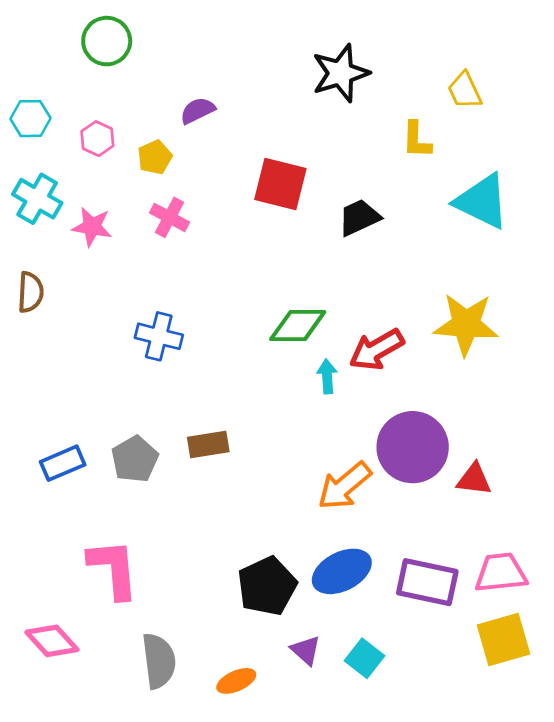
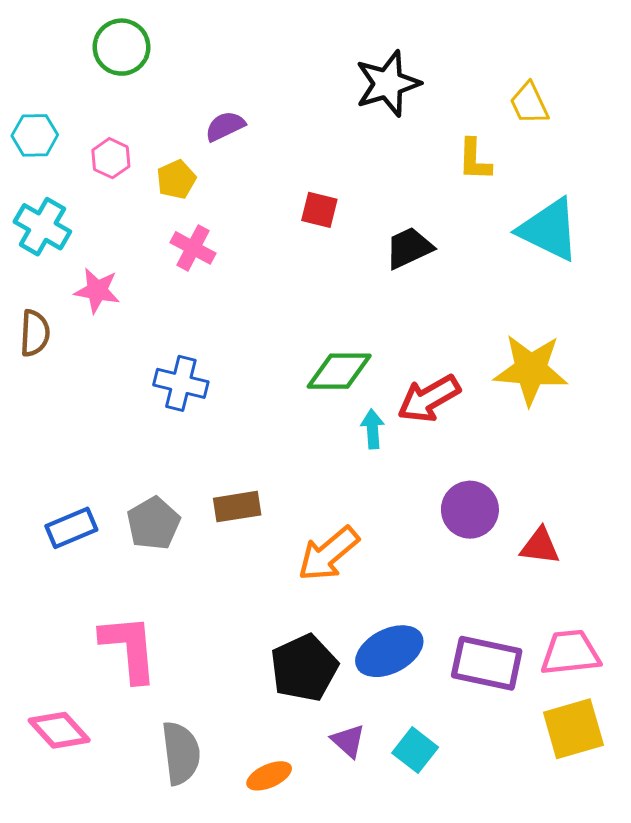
red square: (280, 184) -> (319, 210), size x0.6
pink star: (92, 227) -> (97, 291), moved
purple circle: (413, 447) -> (470, 510), size x0.7
orange arrow: (344, 486) -> (328, 554), moved

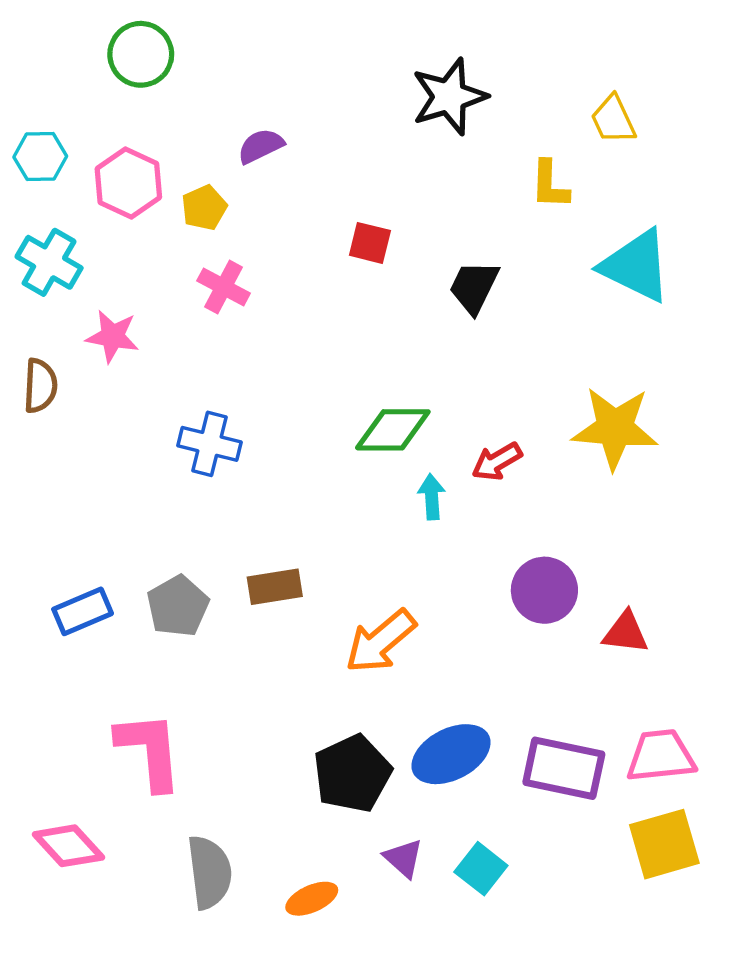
pink hexagon: (111, 158) -> (128, 183), size x1.5
black trapezoid: (409, 248) -> (474, 287), turned -39
red arrow: (429, 399) -> (497, 462), size x0.7

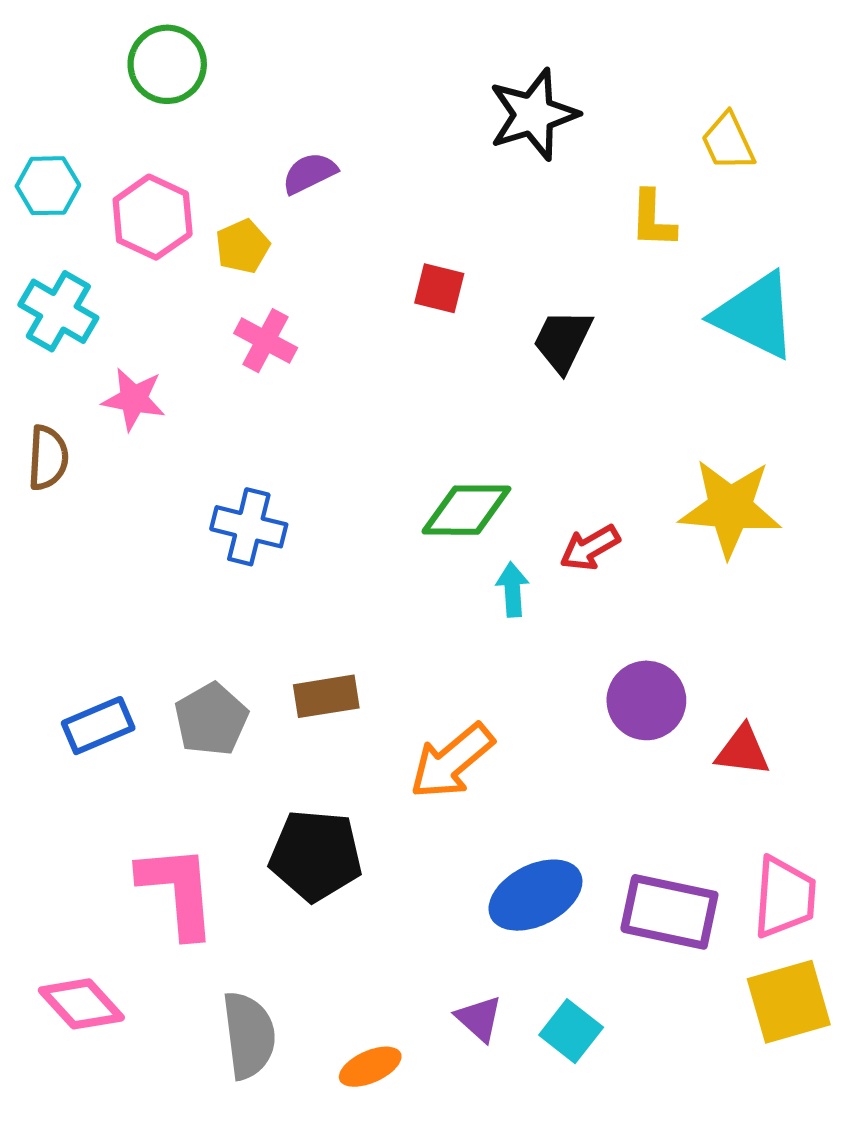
pink trapezoid: (661, 756) -> (785, 897), turned 100
black pentagon: (352, 774) -> (316, 855), moved, turned 30

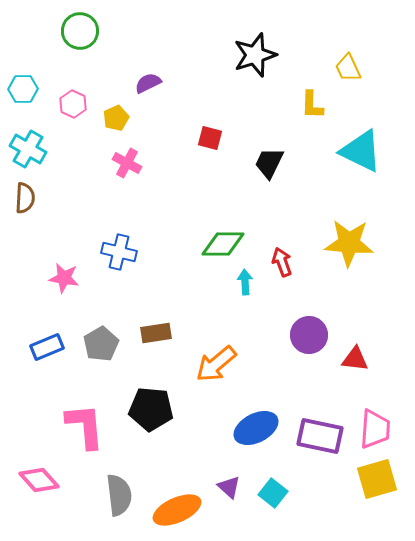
pink hexagon: (153, 217) -> (73, 104), size x0.7
pink star: (134, 399) -> (64, 278), moved
brown semicircle: (48, 458) -> (25, 198), moved
red arrow: (590, 548) -> (282, 262), turned 100
orange ellipse: (370, 1067) -> (177, 510), size x1.6

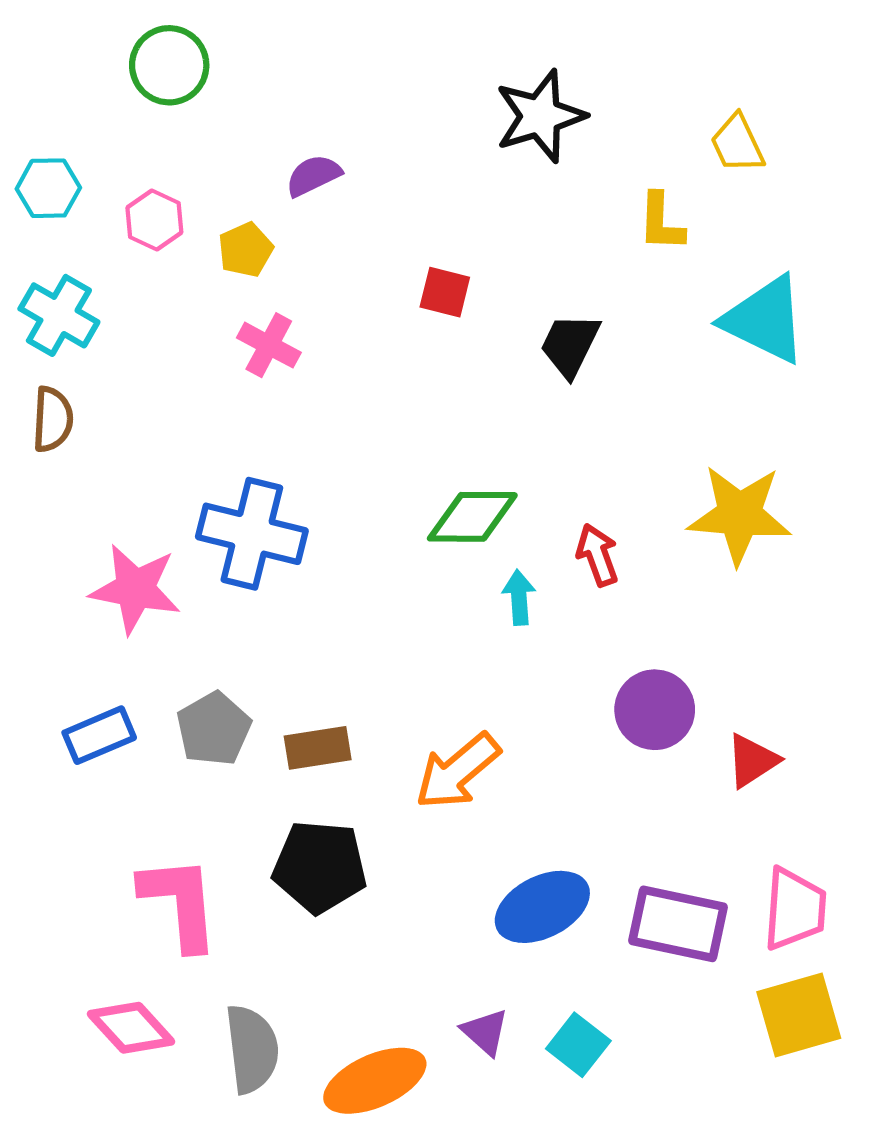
blue cross: (119, 252) -> (252, 534), size x1.4
pink star: (64, 278) -> (135, 589), size x1.4
brown rectangle: (156, 333) -> (318, 748), moved
red triangle: (355, 359) -> (752, 761), turned -40
pink diamond: (39, 480) -> (131, 1028), moved

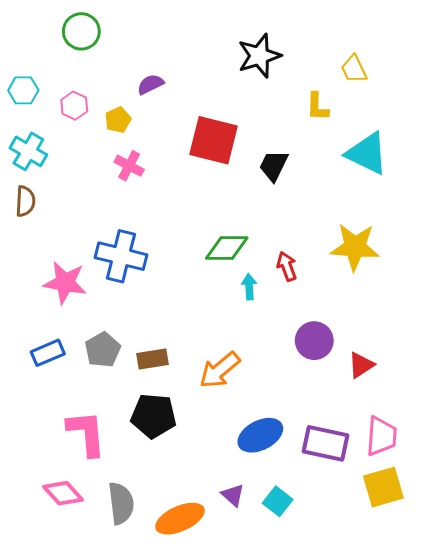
red square: (445, 292) -> (214, 140), size x2.0

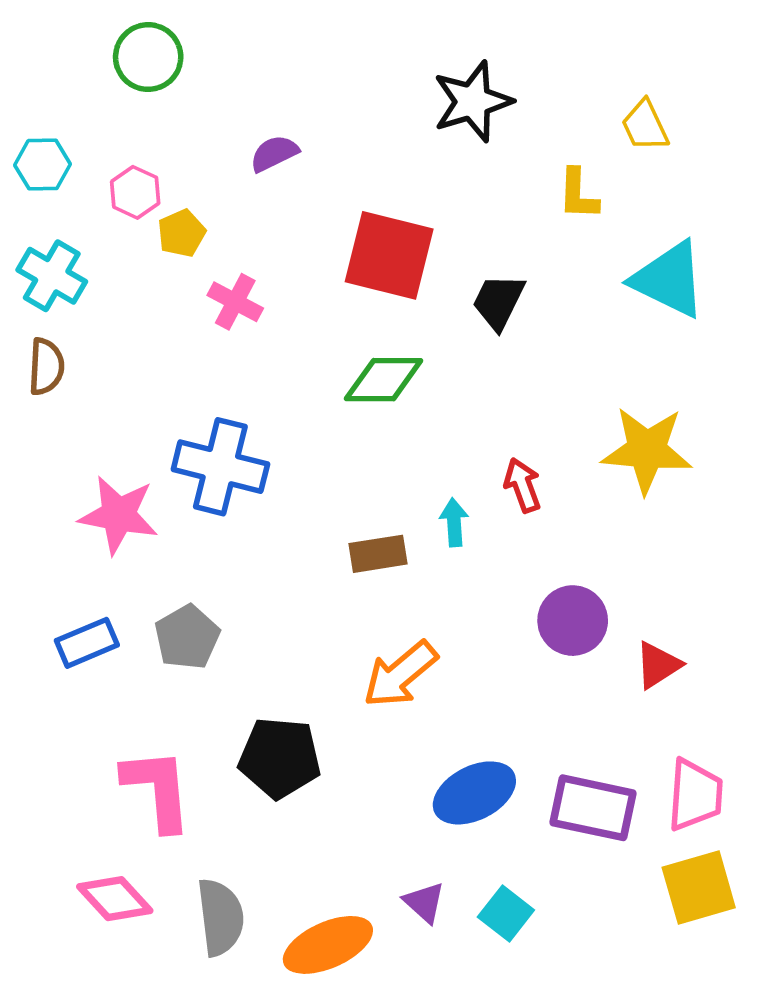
yellow pentagon: (118, 120) -> (182, 233), moved
green diamond: (227, 248) -> (384, 380), moved
brown rectangle: (153, 359) -> (378, 554), moved

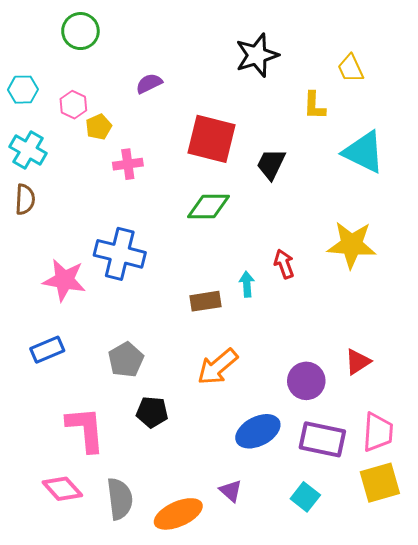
pink cross: (235, 302) -> (128, 164), turned -36
purple circle: (573, 621) -> (306, 381), moved
gray pentagon: (187, 637) -> (126, 360), moved
black pentagon: (280, 758) -> (152, 412), size x0.7
cyan square: (506, 913) -> (305, 497), moved

